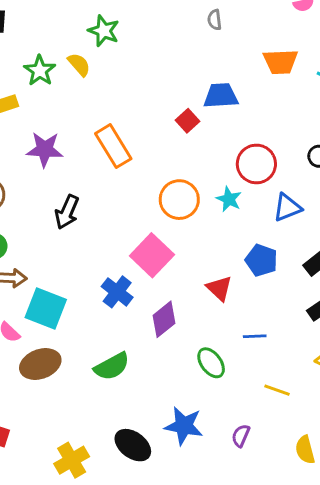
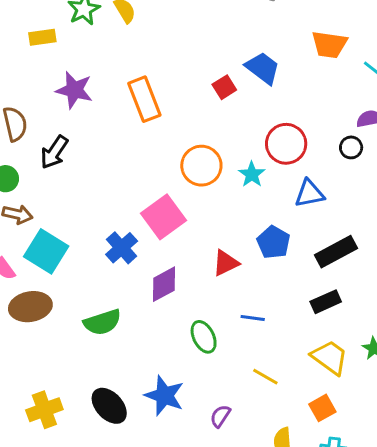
blue trapezoid: (221, 96) -> (263, 68), turned 30
black arrow: (67, 212) -> (54, 152), moved
red triangle: (219, 288) -> (226, 263), turned 40

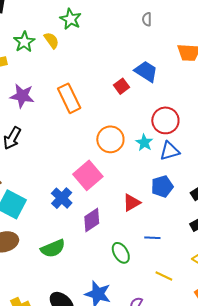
blue triangle: (309, 194) -> (170, 151), moved
blue pentagon: (273, 242) -> (162, 186), turned 30

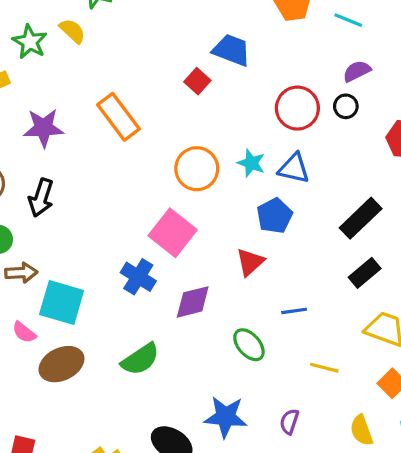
red circle: (165, 120) -> (297, 108), moved
blue triangle: (170, 151) -> (294, 168), turned 40
blue pentagon: (162, 186) -> (275, 216), moved
purple diamond: (92, 220) -> (193, 302), turned 30

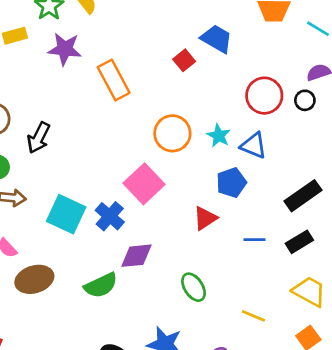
purple star: (44, 128) -> (65, 49), moved
purple diamond: (193, 302) -> (136, 256), moved
cyan square: (62, 303) -> (66, 214), moved
blue line: (294, 311) -> (254, 240), moved

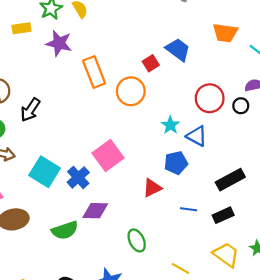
orange circle: (172, 133) -> (131, 91), moved

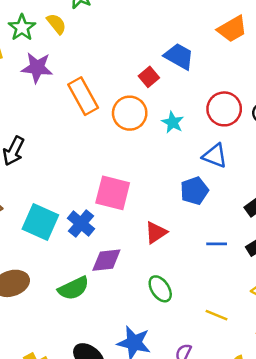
orange trapezoid: (225, 33) -> (232, 29), turned -30
cyan star: (170, 125) -> (173, 122), moved
pink square: (108, 155) -> (113, 193), turned -32
red triangle: (152, 188) -> (156, 233), moved

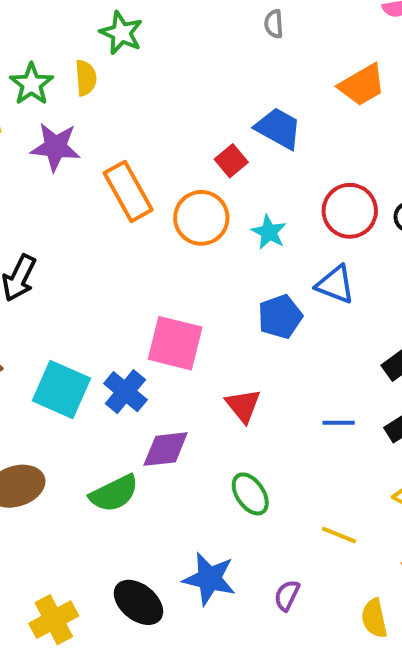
yellow semicircle: (56, 24) -> (86, 78), turned 35
blue pentagon: (194, 191) -> (280, 317), moved
red triangle: (156, 233) -> (243, 406), turned -35

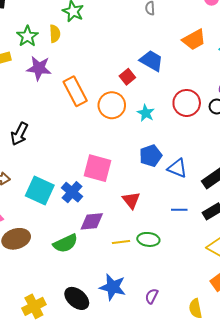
blue triangle: (335, 284) -> (177, 168), moved
green ellipse: (250, 494) -> (148, 239), moved, turned -50
yellow line: (339, 535) -> (121, 242), moved, turned -30

